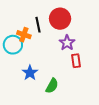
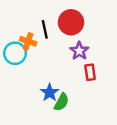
blue star: (30, 73) -> (50, 93), moved

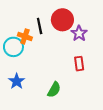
purple star: (79, 51) -> (79, 33), moved
blue star: (50, 93) -> (17, 81), moved

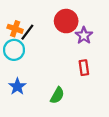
black line: (40, 26) -> (27, 32), moved, turned 49
orange cross: (25, 36) -> (15, 29), moved

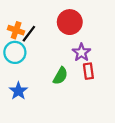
purple star: (84, 35) -> (81, 52), moved
green semicircle: (57, 95) -> (60, 76), moved

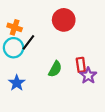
black line: (29, 34) -> (28, 42), moved
purple star: (81, 52) -> (88, 75), moved

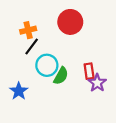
orange cross: (15, 27) -> (28, 30), moved, turned -32
cyan circle: (14, 48) -> (47, 65), moved

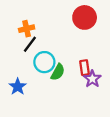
red circle: (70, 22) -> (85, 17), moved

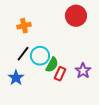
black line: (30, 44) -> (23, 54), moved
red rectangle: (85, 68) -> (60, 74), moved, turned 32

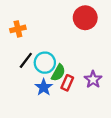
orange cross: (24, 26) -> (18, 29), moved
blue star: (16, 78) -> (44, 87), moved

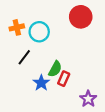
cyan circle: (45, 63) -> (39, 32), moved
purple star: (93, 79) -> (88, 99), moved

